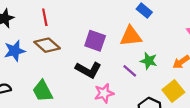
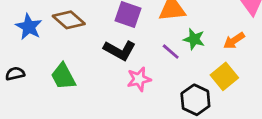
blue star: (15, 51) -> (29, 27), turned -30

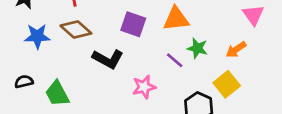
blue star: (29, 27) -> (37, 36), turned -30
black L-shape: (120, 50) -> (108, 59), moved
green trapezoid: (63, 76) -> (57, 94), moved

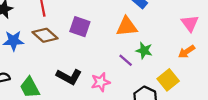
purple square: (133, 24) -> (80, 27), moved
orange arrow: (236, 50) -> (187, 52), moved
black L-shape: (108, 59) -> (69, 77), moved

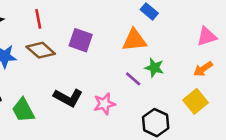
pink triangle: (190, 23) -> (207, 36), turned 48
yellow square: (168, 80) -> (196, 101), moved

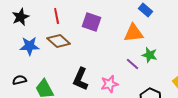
purple square: (81, 40) -> (92, 22), moved
black L-shape: (68, 98) -> (81, 79), turned 85

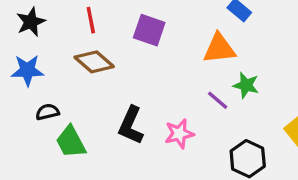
blue star: (30, 46) -> (27, 70), moved
black semicircle: (20, 80) -> (47, 112), moved

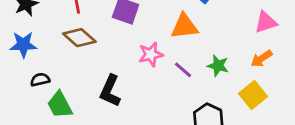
green star: (246, 85) -> (218, 66), moved
pink star: (179, 134) -> (151, 54), moved

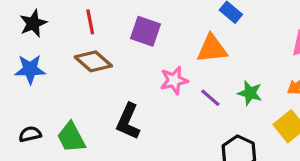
black semicircle: (40, 80) -> (30, 134), moved

